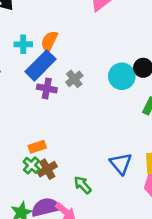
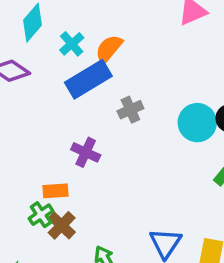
cyan cross: (23, 44) -> (72, 44), turned 35
purple cross: (47, 88) -> (86, 152), moved
brown cross: (47, 169) -> (62, 225), turned -30

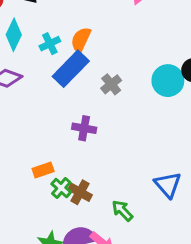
cyan cross: (72, 44) -> (50, 44), turned 30
orange rectangle: (56, 191) -> (43, 170), moved

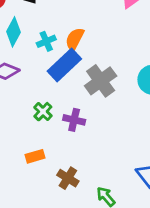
gray cross: (111, 84) -> (101, 81), size x1.6
green cross: (61, 188) -> (43, 112), moved

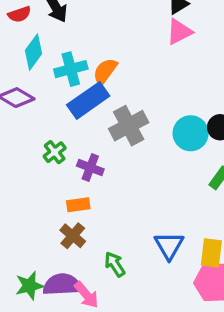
cyan cross: (46, 41) -> (71, 69), size x1.4
orange rectangle: (35, 156) -> (78, 205), moved

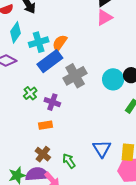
brown cross: (73, 236) -> (43, 154), moved

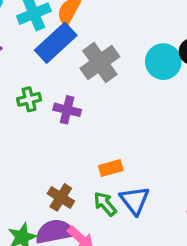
green cross: (30, 93) -> (29, 99), turned 32
orange rectangle: (46, 125) -> (111, 168), moved
blue triangle: (102, 149) -> (135, 200), moved

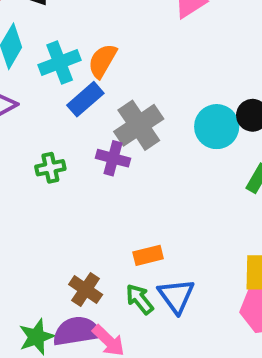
blue rectangle: (56, 43) -> (85, 99), size x0.7
purple cross: (67, 110) -> (113, 158), moved

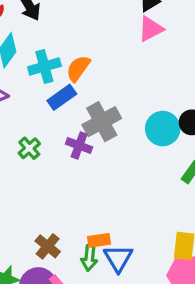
green cross: (50, 168) -> (29, 148), turned -35
orange rectangle: (148, 255) -> (99, 240), moved
green arrow: (140, 299) -> (89, 258), turned -140

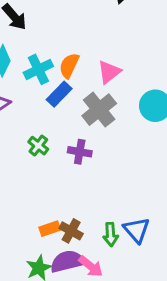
pink triangle: (151, 29) -> (109, 72), moved
purple cross: (79, 145) -> (80, 152), moved
orange rectangle: (99, 240) -> (50, 229), moved

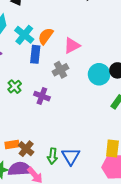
cyan cross: (38, 69) -> (24, 35), turned -36
blue rectangle: (59, 94) -> (35, 54), turned -48
gray cross: (99, 110) -> (60, 70), size x0.7

